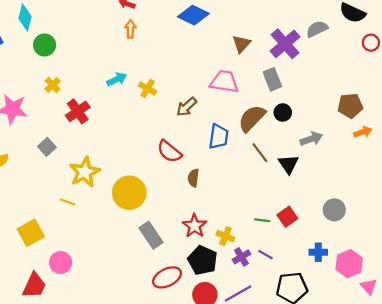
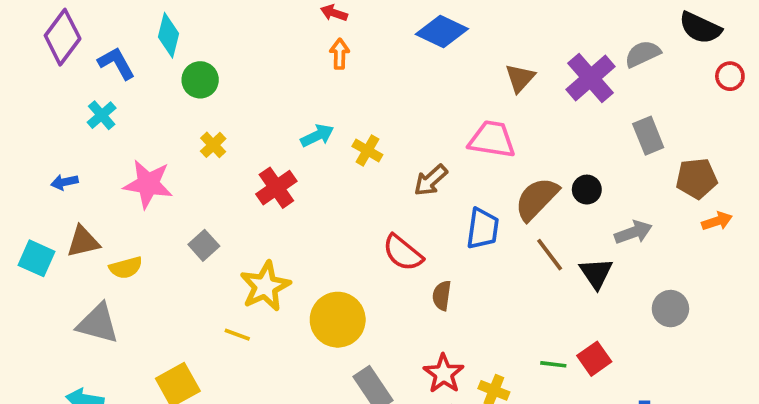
gray rectangle: (272, 79) -> (648, 136), moved
red cross: (78, 111) -> (276, 188), moved
gray circle: (334, 210) -> (670, 309), moved

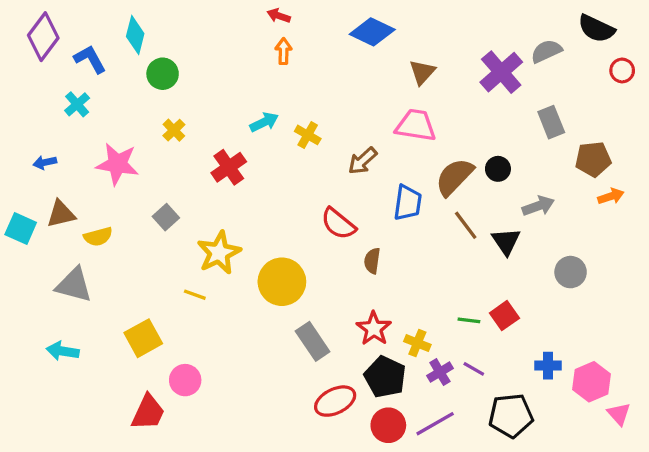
brown triangle: (520, 78) -> (422, 72), moved

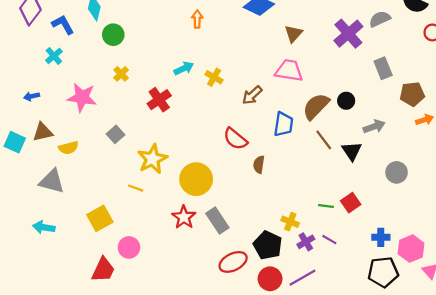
red star: (374, 328) -> (184, 217), moved
black pentagon: (511, 416) -> (383, 272), moved

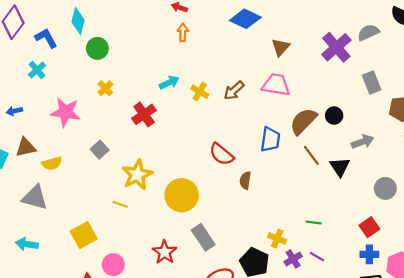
brown arrow: (252, 95) -> (234, 91), moved
red square: (351, 203) -> (369, 227), moved
red star: (184, 217) -> (165, 252), moved

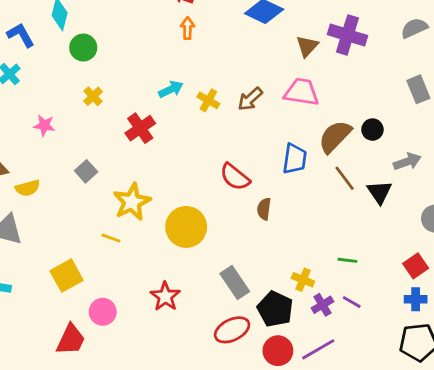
purple cross: (336, 47) -> (347, 35), moved, turned -32
pink star: (65, 112) -> (44, 125), size x0.6
gray rectangle: (203, 237) -> (235, 283), moved

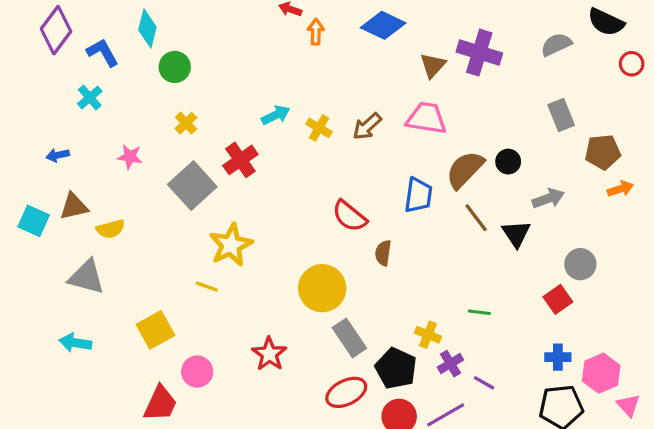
orange arrow: (188, 28) -> (316, 32), moved
gray square: (86, 171) -> (192, 186), moved, size x1.8
yellow circle: (186, 227) -> (322, 288), moved
red square: (416, 266) -> (558, 299), moved
purple line: (352, 302) -> (484, 383), moved

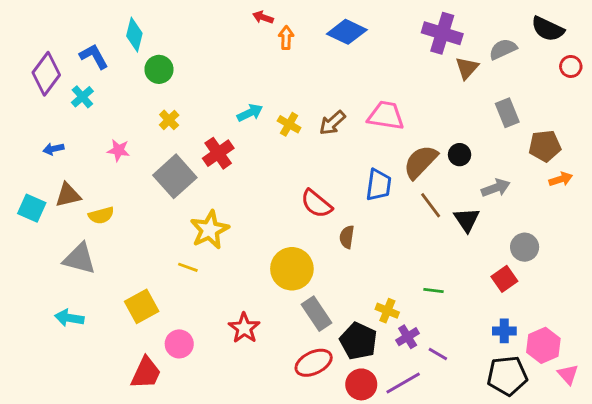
purple diamond: (56, 30) -> (46, 74), moved
purple cross: (479, 53) -> (442, 33), moved
brown triangle: (433, 65) -> (467, 68), moved

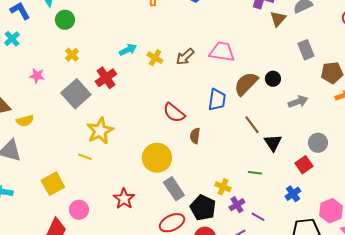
brown line: (431, 205) -> (252, 125), moved
black triangle: (467, 220) -> (273, 143), moved
blue cross: (504, 331) -> (293, 194), moved, turned -35

